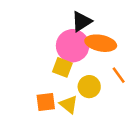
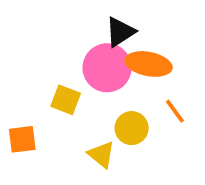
yellow square: (62, 67) -> (66, 100), moved
orange square: (46, 102) -> (22, 139), moved

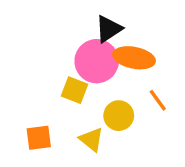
yellow square: (66, 100) -> (75, 90), moved
orange square: (22, 139) -> (39, 138), moved

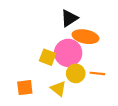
pink circle: (97, 61) -> (68, 53), moved
orange line: (158, 100) -> (97, 73), moved, turned -48

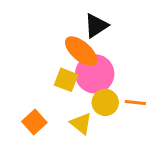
orange ellipse: (85, 37) -> (81, 51), moved, turned 30
orange square: (25, 88) -> (34, 122), turned -35

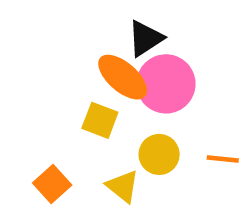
pink circle: (95, 74) -> (166, 84), moved
orange line: (135, 102) -> (223, 159), moved

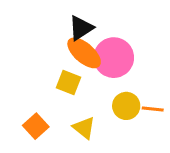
black triangle: (145, 38) -> (81, 28), moved
yellow circle: (159, 154) -> (126, 106), moved

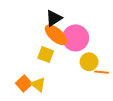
yellow circle: (126, 106) -> (89, 62), moved
yellow triangle: (84, 128) -> (38, 85), moved

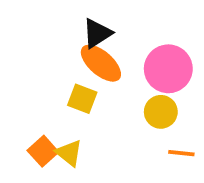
pink circle: (76, 38) -> (168, 69), moved
orange line: (101, 72) -> (181, 153), moved

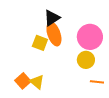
orange ellipse: (101, 63) -> (54, 34), turned 30
yellow square: (82, 99) -> (40, 43), moved

